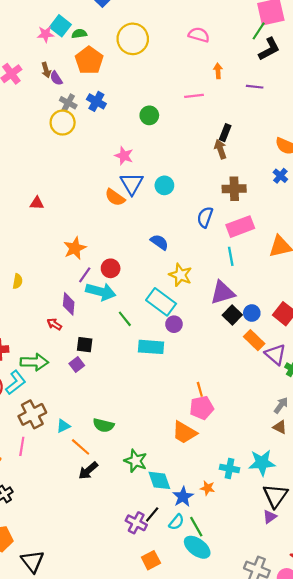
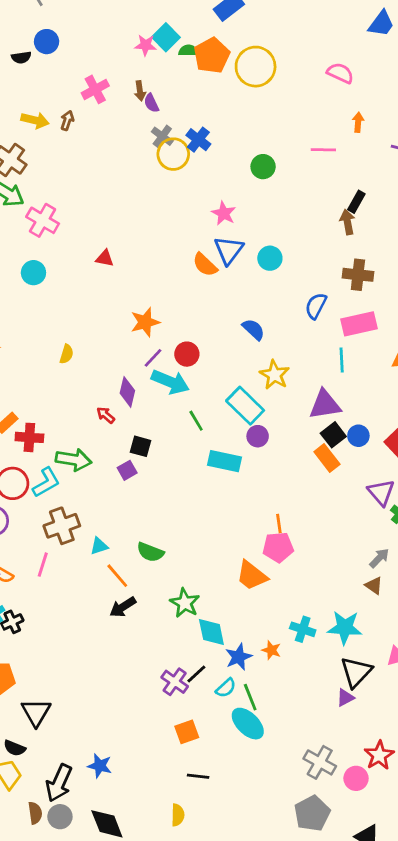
orange pentagon: (89, 60) -> (212, 55), moved
yellow circle: (63, 123) -> (173, 154), moved
orange rectangle: (254, 340) -> (327, 458), moved

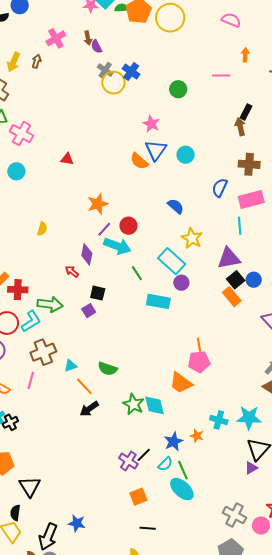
yellow arrow: (35, 120) -> (13, 62), turned 102
cyan diamond: (211, 632) -> (155, 405), moved
black semicircle: (15, 748) -> (15, 513), turned 77

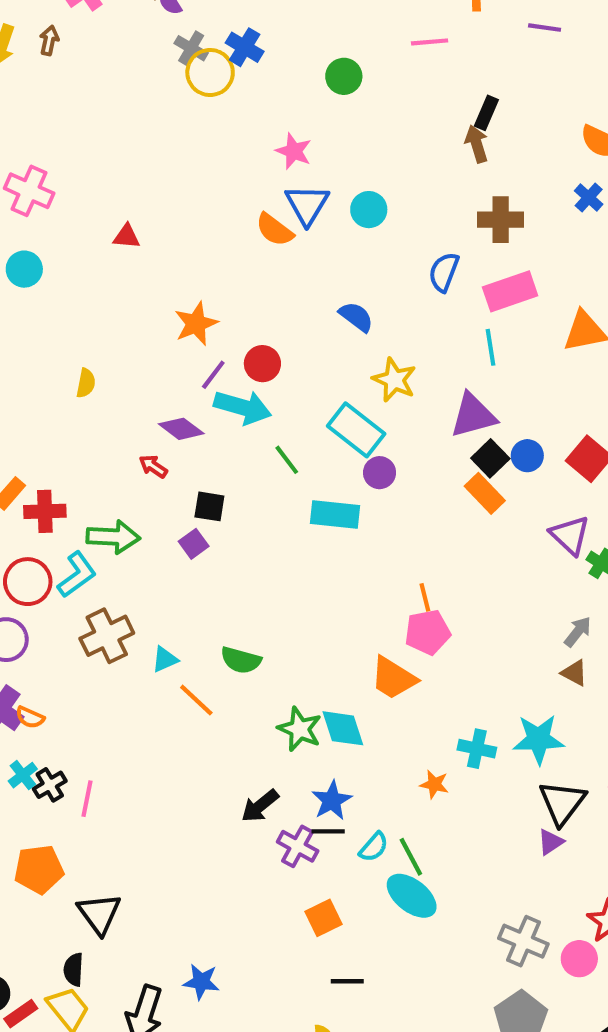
purple diamond: (87, 254) -> (181, 429), turned -60
pink line: (31, 380) -> (87, 799), moved
black arrow: (89, 409) -> (260, 806), moved
blue star: (174, 442) -> (332, 800), moved
black line: (144, 455) -> (328, 831), turned 49

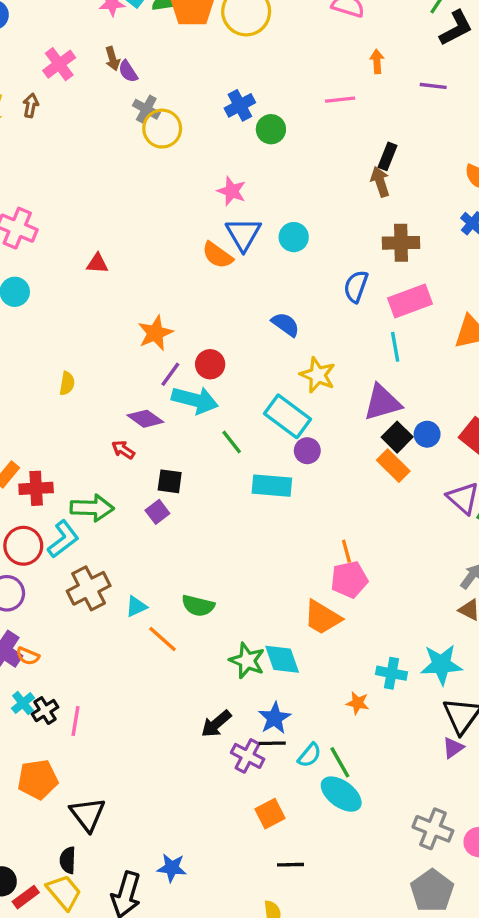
blue cross: (245, 47) -> (240, 105), moved, turned 32

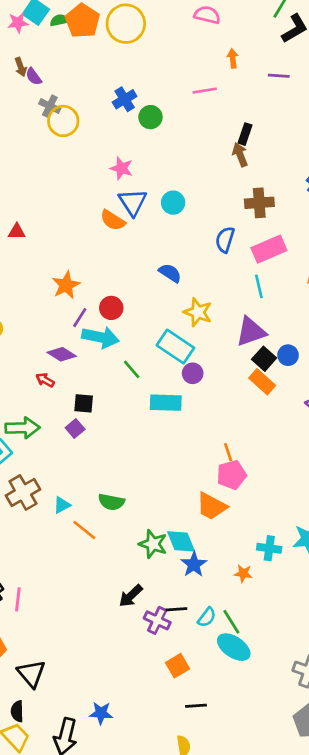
blue star: (275, 718) -> (194, 564), moved

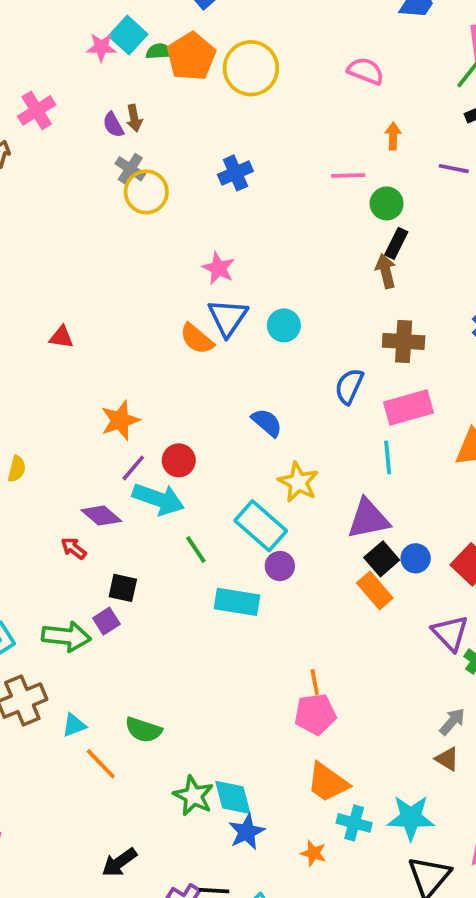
brown arrow: (21, 67) -> (134, 118), moved
green circle: (150, 117) -> (387, 203), moved
green arrow: (22, 428) -> (66, 636), moved
orange trapezoid: (211, 506) -> (328, 782), moved
black arrow: (131, 596) -> (119, 862), moved

